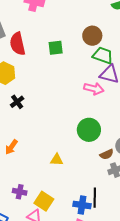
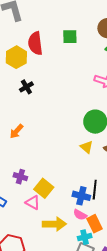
red semicircle: (17, 44) -> (35, 43), moved
yellow triangle: (57, 160) -> (87, 147), moved, turned 32

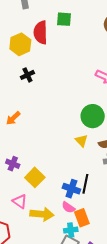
green square: (70, 37) -> (64, 19), moved
pink triangle: (33, 203) -> (20, 201), moved

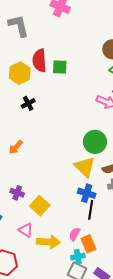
green square: (64, 19) -> (60, 67), moved
yellow triangle: (81, 141) -> (85, 167), size x1.6
blue cross: (71, 189) -> (87, 193), moved
pink semicircle: (68, 207) -> (75, 234), turned 88

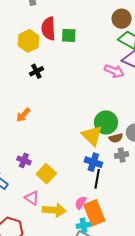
green circle: (95, 142) -> (106, 122), moved
orange rectangle: (88, 244) -> (94, 213), size x1.4

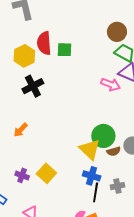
black cross: (36, 71) -> (33, 86), size x1.5
gray cross: (122, 155) -> (117, 186), moved
yellow square: (46, 174) -> (46, 173), moved

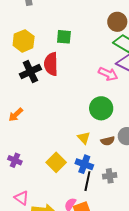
red semicircle: (44, 43) -> (51, 64), moved
green circle: (103, 136) -> (101, 108), moved
yellow triangle: (90, 149) -> (84, 138), size x0.6
yellow square: (46, 173) -> (56, 162), moved

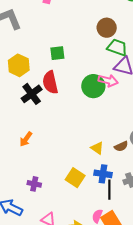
green circle: (101, 108) -> (93, 86), moved

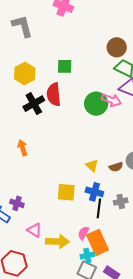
orange arrow: (26, 139) -> (22, 148), turned 119
yellow square: (75, 178) -> (66, 192), turned -36
purple cross: (34, 184) -> (17, 203), moved

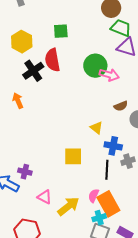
pink arrow: (112, 100) -> (109, 75), moved
orange arrow: (22, 148) -> (18, 101), moved
brown semicircle: (116, 167) -> (121, 106), moved
blue cross: (94, 192) -> (113, 146), moved
yellow arrow: (57, 242) -> (68, 206), turned -35

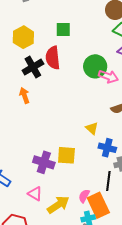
orange arrow: (18, 101) -> (24, 95), moved
black line: (107, 170) -> (108, 181), moved
purple cross: (25, 172) -> (44, 162), moved, size x1.5

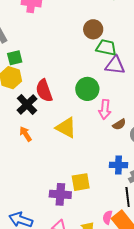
green square: (63, 30) -> (15, 58), moved
pink arrow: (108, 77) -> (105, 109), moved, turned 90
yellow triangle: (92, 128) -> (66, 128), moved, size x1.6

